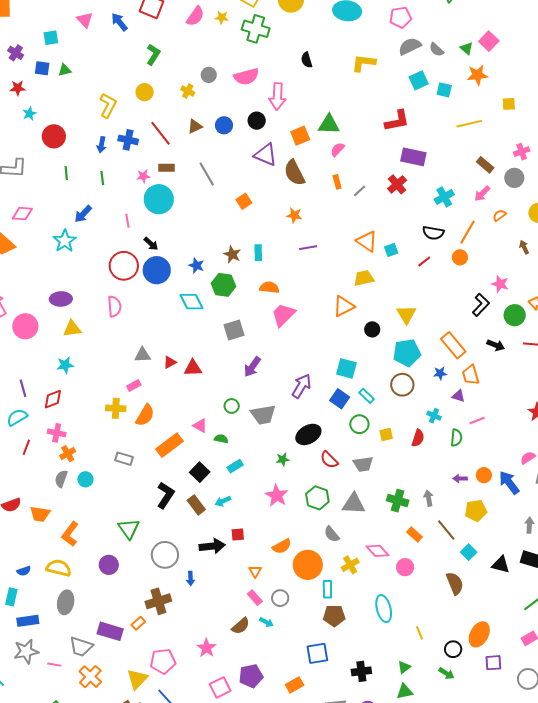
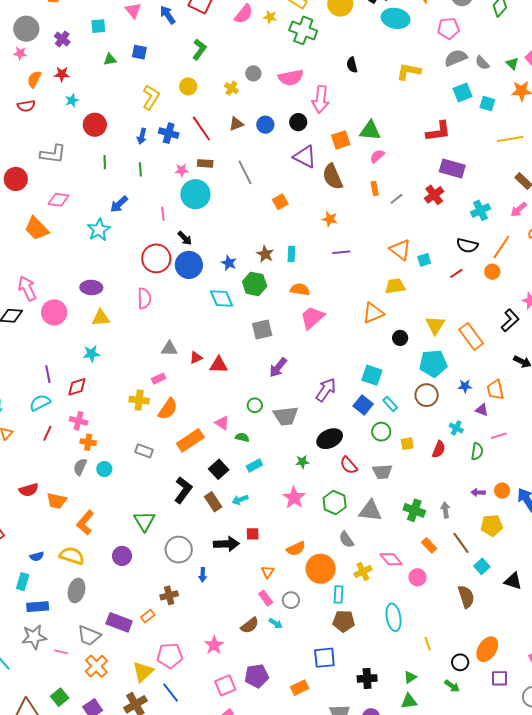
blue square: (42, 68) -> (139, 52), moved
orange rectangle: (453, 345) -> (471, 336), moved
orange cross: (68, 454) -> (88, 442), turned 35
brown cross: (158, 601) -> (169, 595), size x0.7

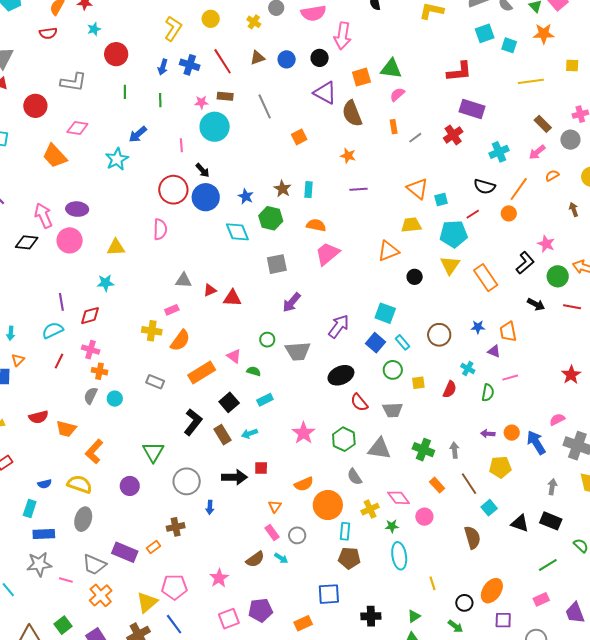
purple ellipse: (91, 287) -> (77, 209), moved
cyan pentagon: (433, 363) -> (454, 234), moved
green star: (302, 462) -> (392, 526), moved

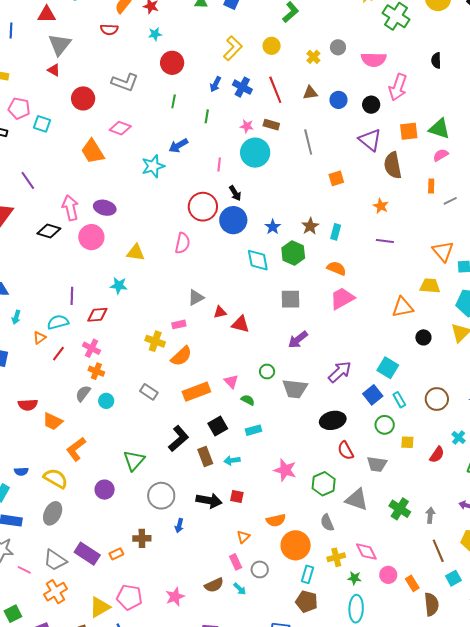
gray triangle: (183, 280) -> (196, 298), turned -42
orange triangle: (18, 360) -> (40, 338), moved
pink star: (304, 433) -> (285, 470), turned -30
orange rectangle: (437, 485) -> (412, 583), moved

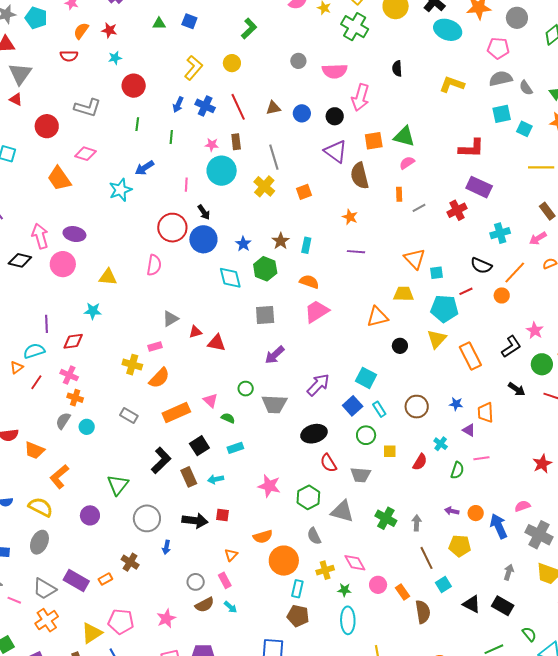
yellow cross: (313, 57) -> (264, 186), moved, size x1.5
brown rectangle: (271, 125) -> (236, 142), turned 70
brown cross: (142, 538) -> (130, 562), turned 36
gray circle: (260, 569) -> (196, 582), moved

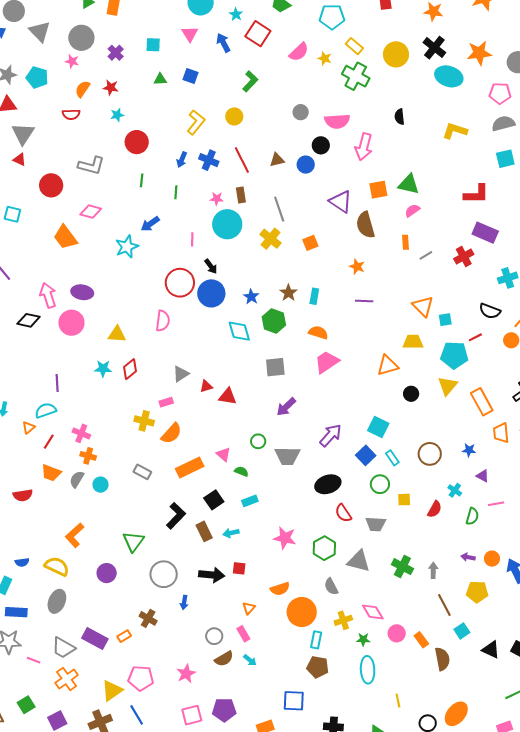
black circle: (335, 116) -> (321, 145), moved
red diamond: (73, 341) -> (130, 369), moved, turned -30
orange trapezoid: (485, 413) -> (501, 433), moved
orange trapezoid: (34, 450) -> (51, 473), moved

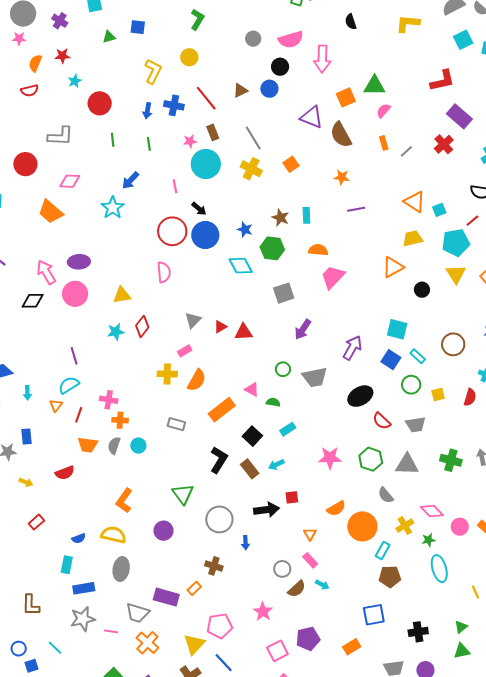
purple rectangle: (485, 233) -> (459, 116), turned 30
cyan rectangle: (316, 640) -> (383, 550), turned 30

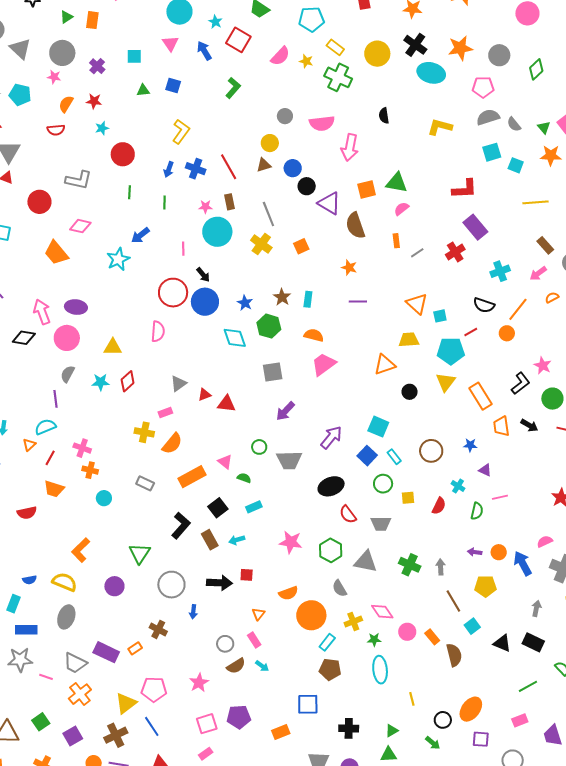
yellow circle: (189, 57) -> (270, 143), moved
black circle: (280, 67) -> (307, 186), moved
gray semicircle: (114, 445) -> (68, 374), moved

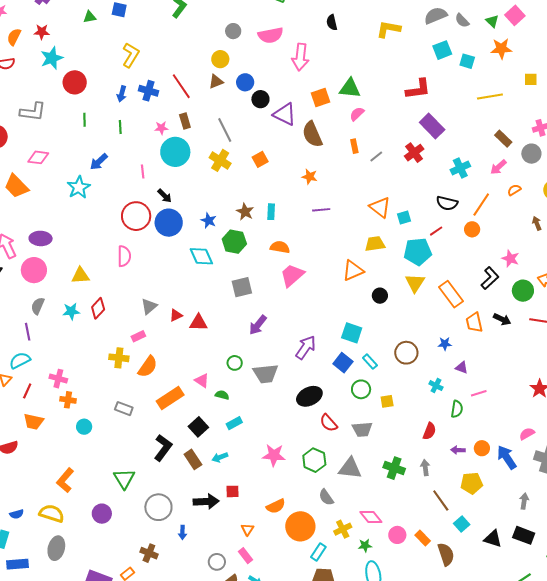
cyan star: (102, 128) -> (52, 58), size x1.6
red semicircle: (439, 506) -> (429, 431), moved

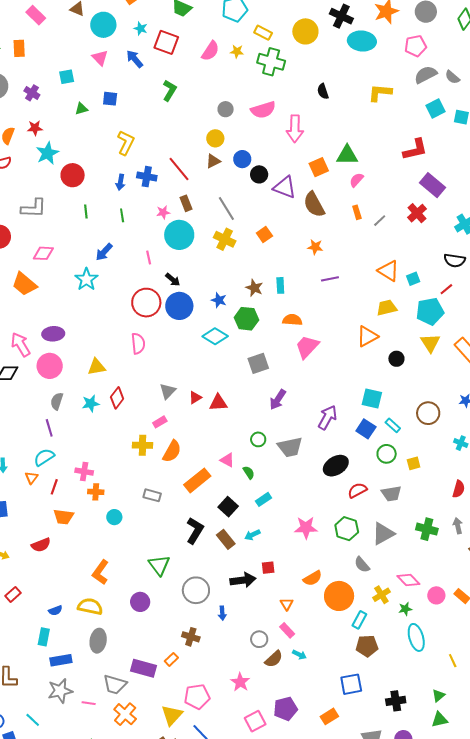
cyan diamond: (201, 256) -> (215, 336), turned -30
green semicircle: (222, 395) -> (249, 473), turned 48
red semicircle: (329, 423) -> (357, 490), turned 108
gray triangle: (350, 468) -> (383, 534), turned -30

